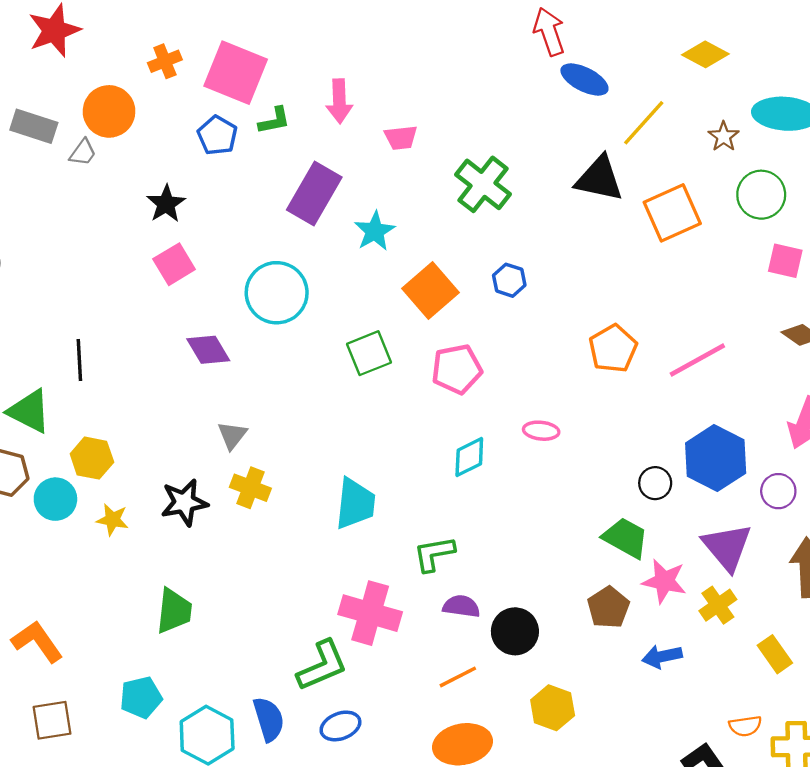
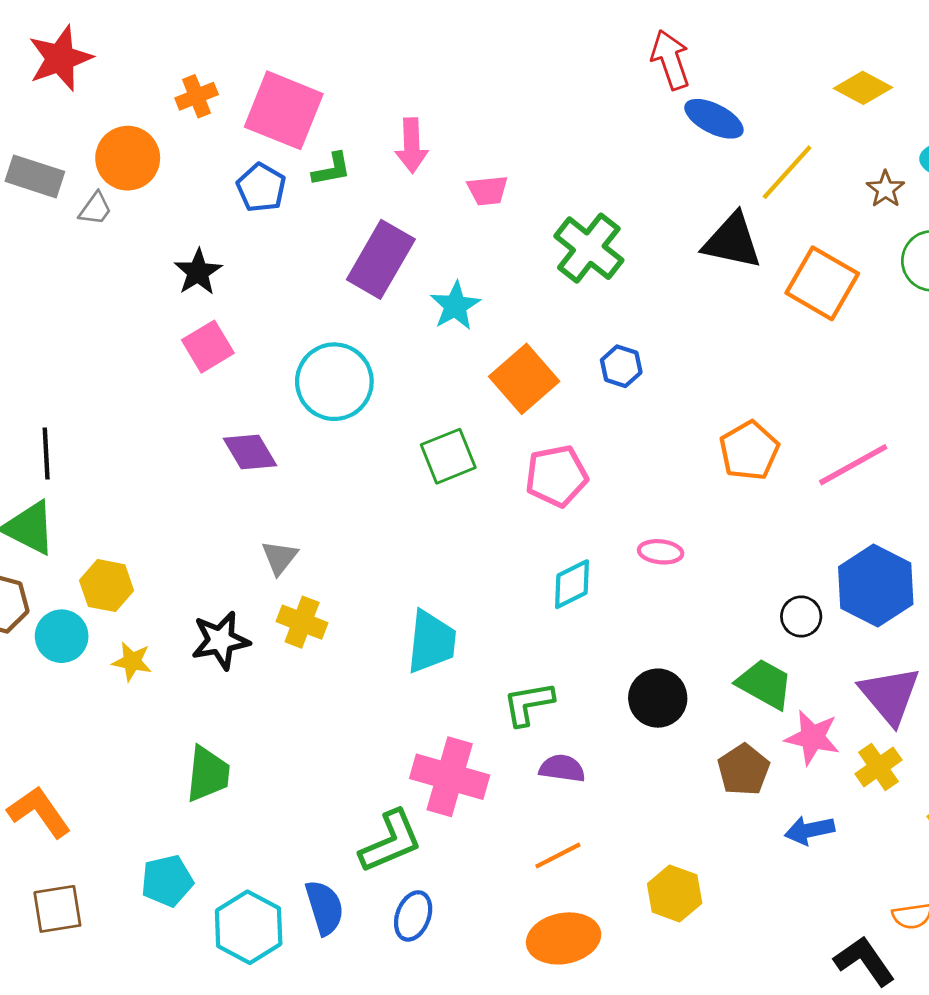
orange square: (672, 213) -> (822, 283), turned -36
black line: (79, 360) -> (46, 453), moved
black circle: (515, 631) -> (658, 698), moved
blue ellipse: (340, 726) -> (413, 916), turned -48

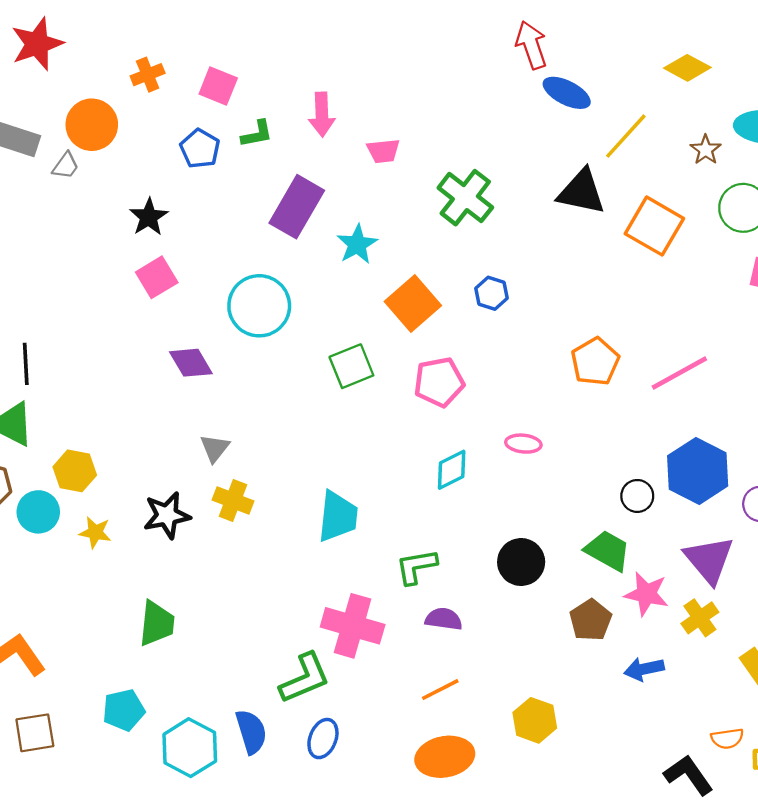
pink square: (284, 110) -> (218, 86), size x0.6

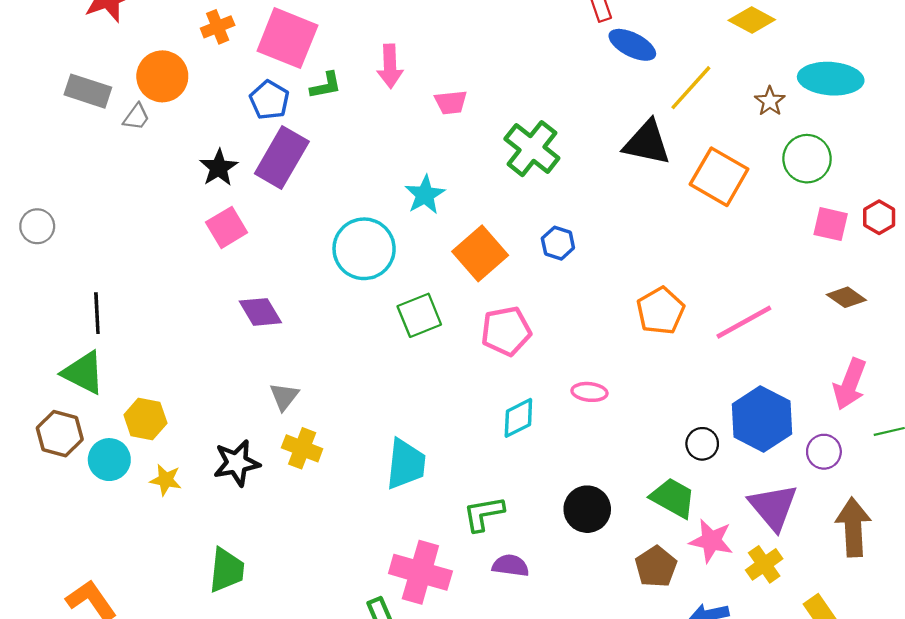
pink square: (218, 86) -> (287, 38), size x1.6
purple rectangle: (297, 207) -> (282, 158), moved
cyan circle: (259, 306) -> (364, 249), moved

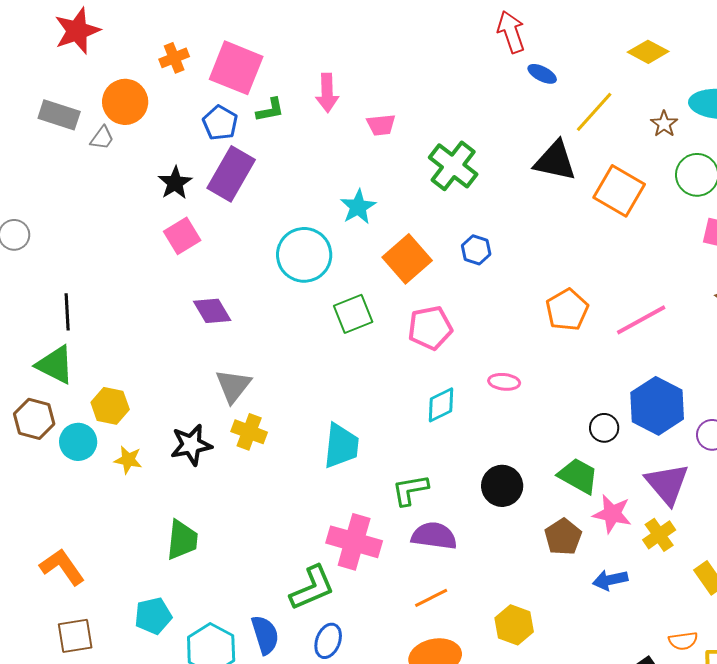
blue ellipse: (632, 45) -> (542, 74), size x0.7
gray triangle: (284, 396) -> (233, 386), size x1.4
purple semicircle: (511, 566) -> (434, 536), size x1.4

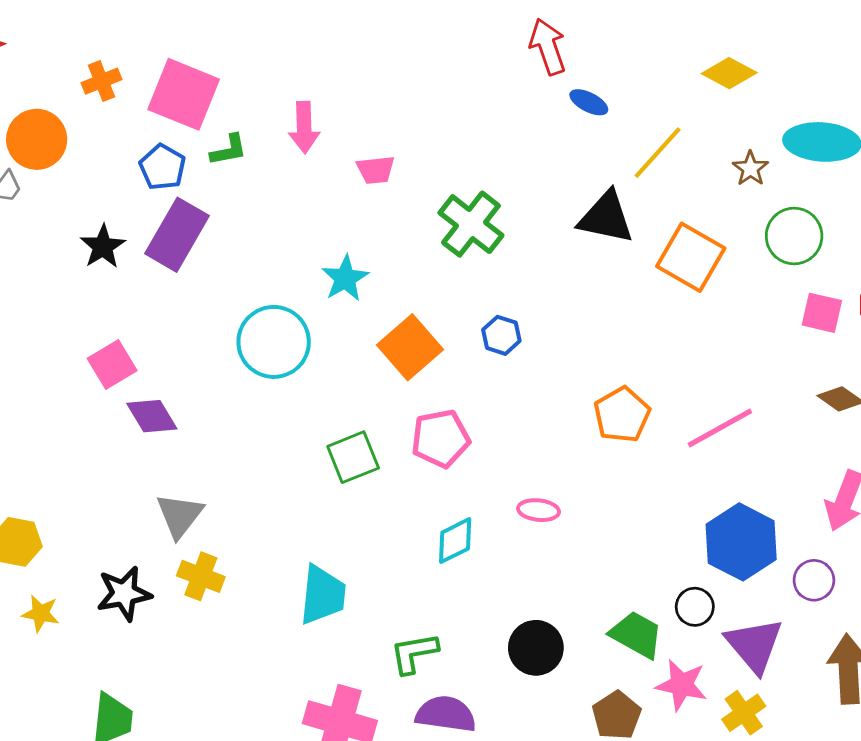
pink square: (182, 236) -> (112, 364), moved
green square: (353, 314) -> (353, 457), moved
black circle: (604, 428) -> (695, 607), moved

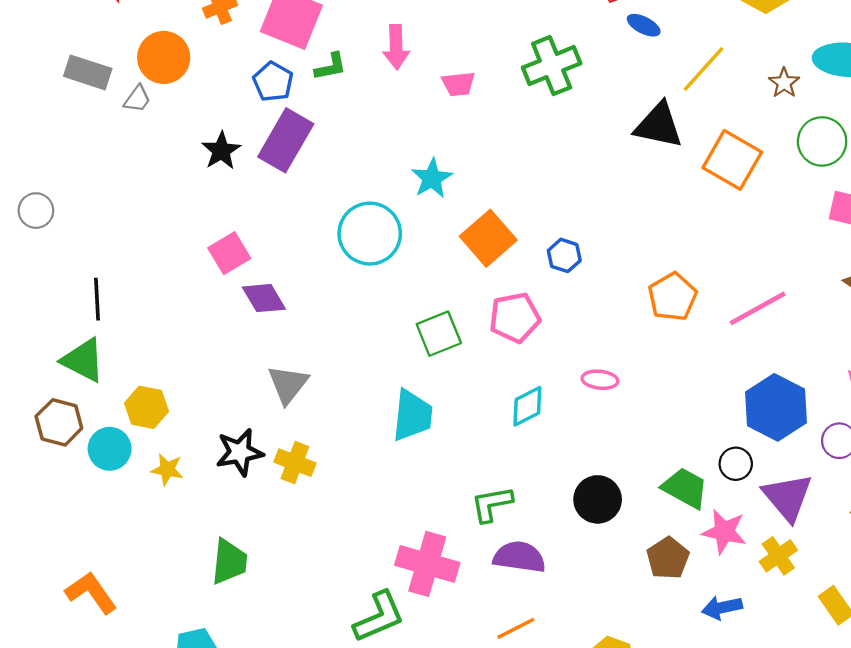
green cross: (471, 224) -> (552, 66), moved, turned 30
blue hexagon: (501, 335) -> (564, 255), moved
yellow cross: (201, 576) -> (295, 463), moved
cyan trapezoid: (323, 595) -> (412, 415), moved

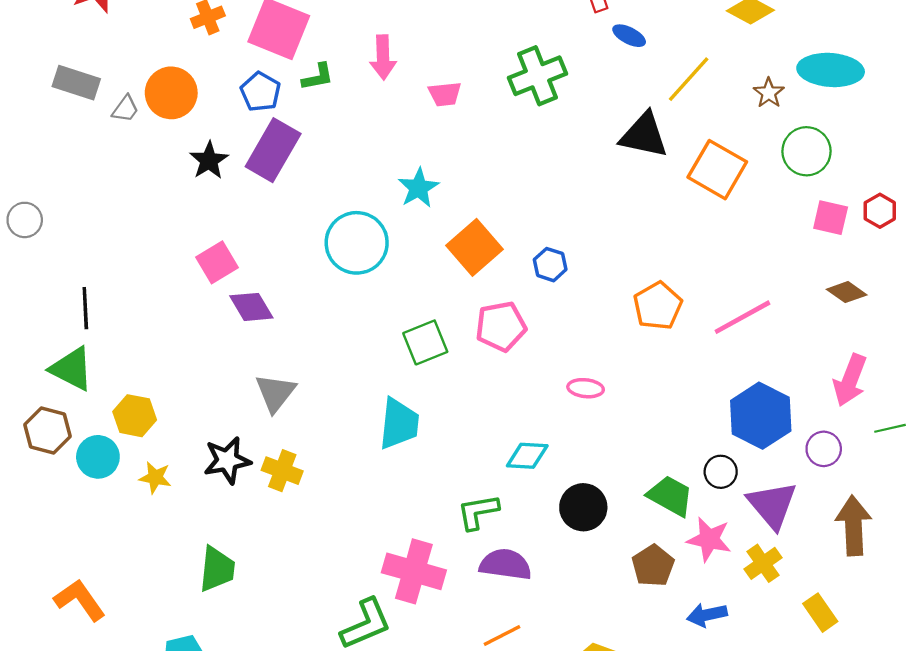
orange circle: (164, 57) -> (171, 93), moved
cyan diamond: (527, 406) -> (527, 456), moved, turned 30

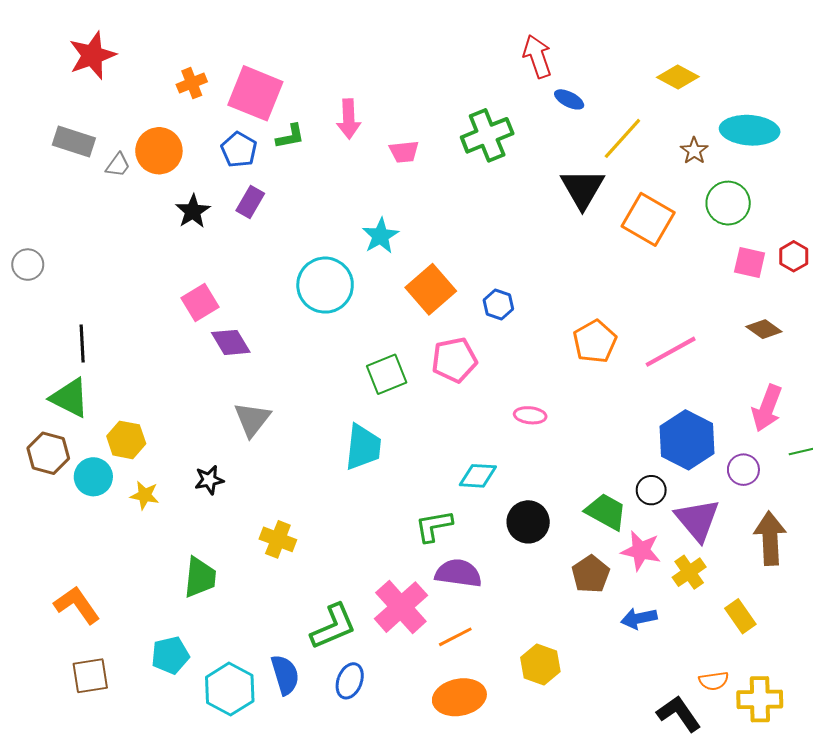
black triangle: (644, 135) -> (582, 189), turned 48
purple rectangle: (273, 150) -> (250, 202), size x0.6
black star: (227, 460) -> (209, 480), size x0.7
yellow cross: (282, 471) -> (278, 539), moved
pink cross: (414, 571) -> (401, 607), moved, turned 32

